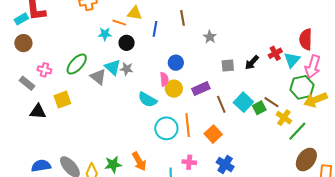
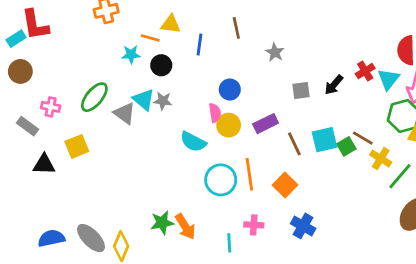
cyan square: (243, 102) -> (324, 140), turned 36
green star: (113, 164) -> (162, 223), moved

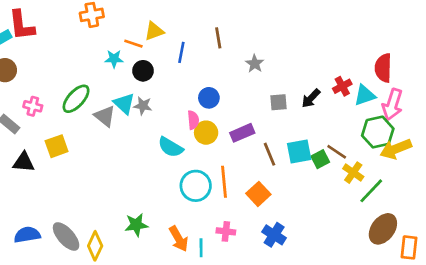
yellow triangle: (171, 24) -> (154, 31), turned -30
cyan triangle: (388, 79) -> (365, 95), turned 30
orange arrow: (185, 227) -> (179, 239), moved

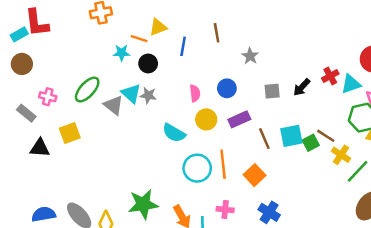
blue circle: (209, 98) -> (227, 88), moved
pink semicircle: (193, 120) -> (195, 93), moved
green star: (136, 225) -> (143, 204), size x1.4

